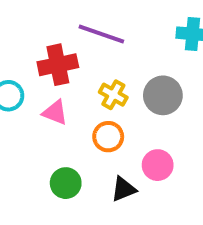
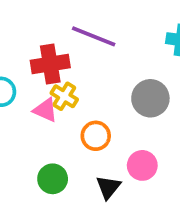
yellow cross: (113, 95) -> (64, 96), moved
black triangle: (124, 189) -> (108, 187), turned -32

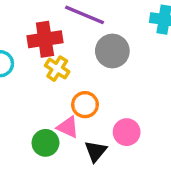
gray circle: (150, 98) -> (112, 51), moved
pink triangle: (45, 110) -> (68, 127), moved

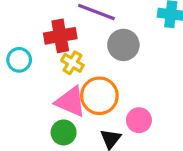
orange circle: (85, 105) -> (99, 96), size x1.5
pink triangle: (68, 127) -> (71, 102), moved, size x1.5

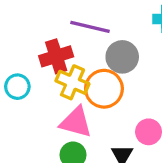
yellow cross: (72, 63) -> (72, 82), size x1.4
orange circle: (99, 96) -> (104, 89), moved

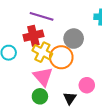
purple line: (90, 27) -> (42, 16), moved
pink triangle: (76, 122) -> (43, 77), turned 30

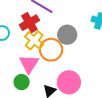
red cross: (33, 36) -> (29, 23), turned -30
pink circle: (87, 85) -> (69, 82), size x1.5

